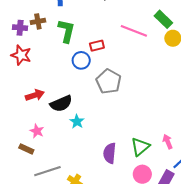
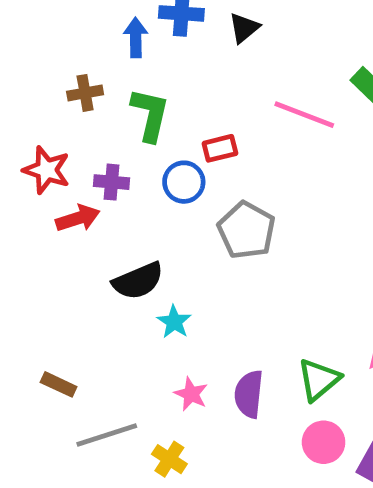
purple cross: (20, 28) -> (112, 182), moved
red arrow: (35, 95) -> (78, 218), moved
pink star: (37, 131) -> (191, 394), moved

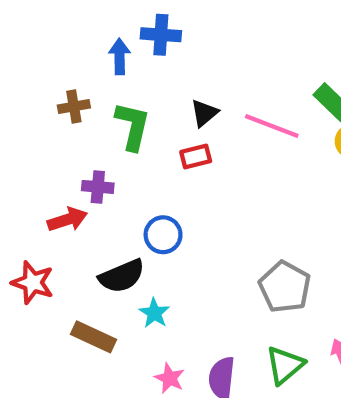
black triangle: (244, 28) -> (204, 113), moved
red star: (47, 170) -> (33, 283), moved
blue circle: (184, 182) -> (163, 235), moved
gray pentagon: (246, 230) -> (285, 287), moved
brown rectangle: (59, 384) -> (93, 337), moved, size x1.4

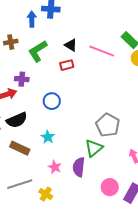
black triangle: (204, 113) -> (71, 45), turned -48
green L-shape: (133, 126) -> (38, 51), turned -135
black semicircle: (122, 276) -> (17, 120), moved
green triangle: (285, 365) -> (94, 148), moved

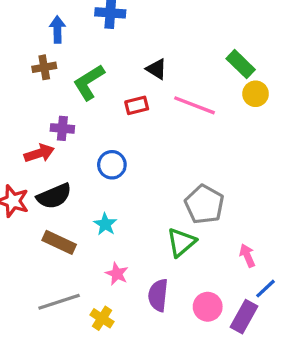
blue arrow: (32, 19) -> (57, 29), moved
black triangle: (71, 45) -> (156, 69), moved
pink line: (102, 51) -> (194, 105), moved
purple semicircle: (79, 167) -> (158, 295), moved

